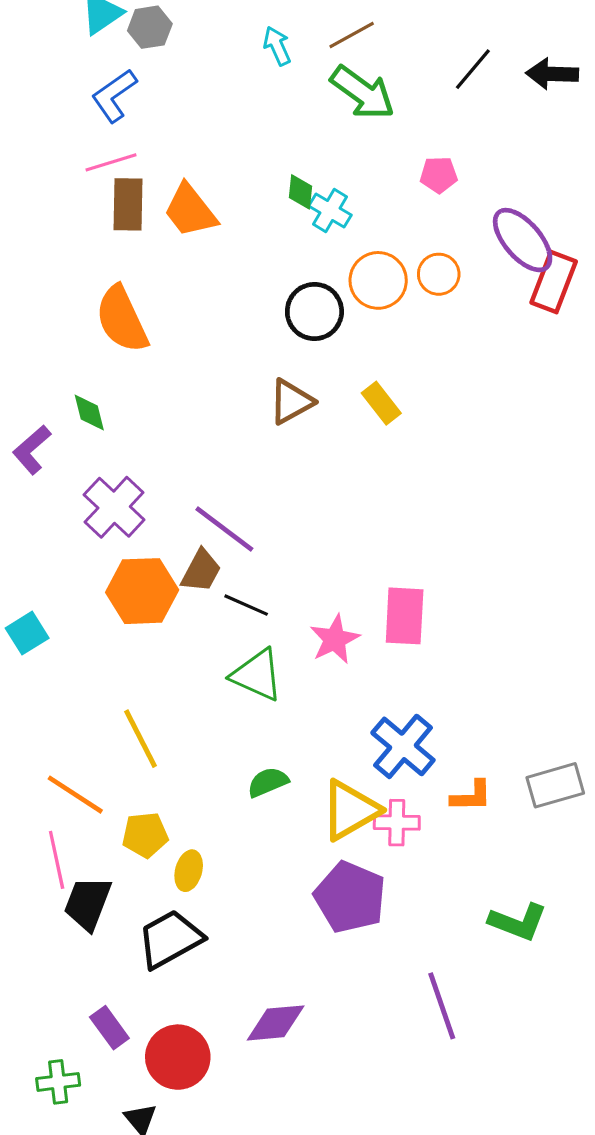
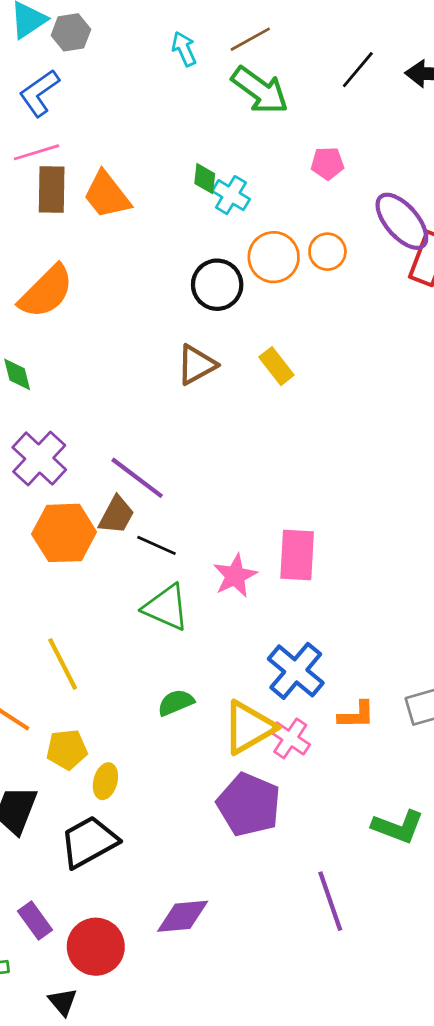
orange semicircle: (122, 319) -> (46, 292), turned -110
pink cross: (397, 823) -> (290, 738), turned 33

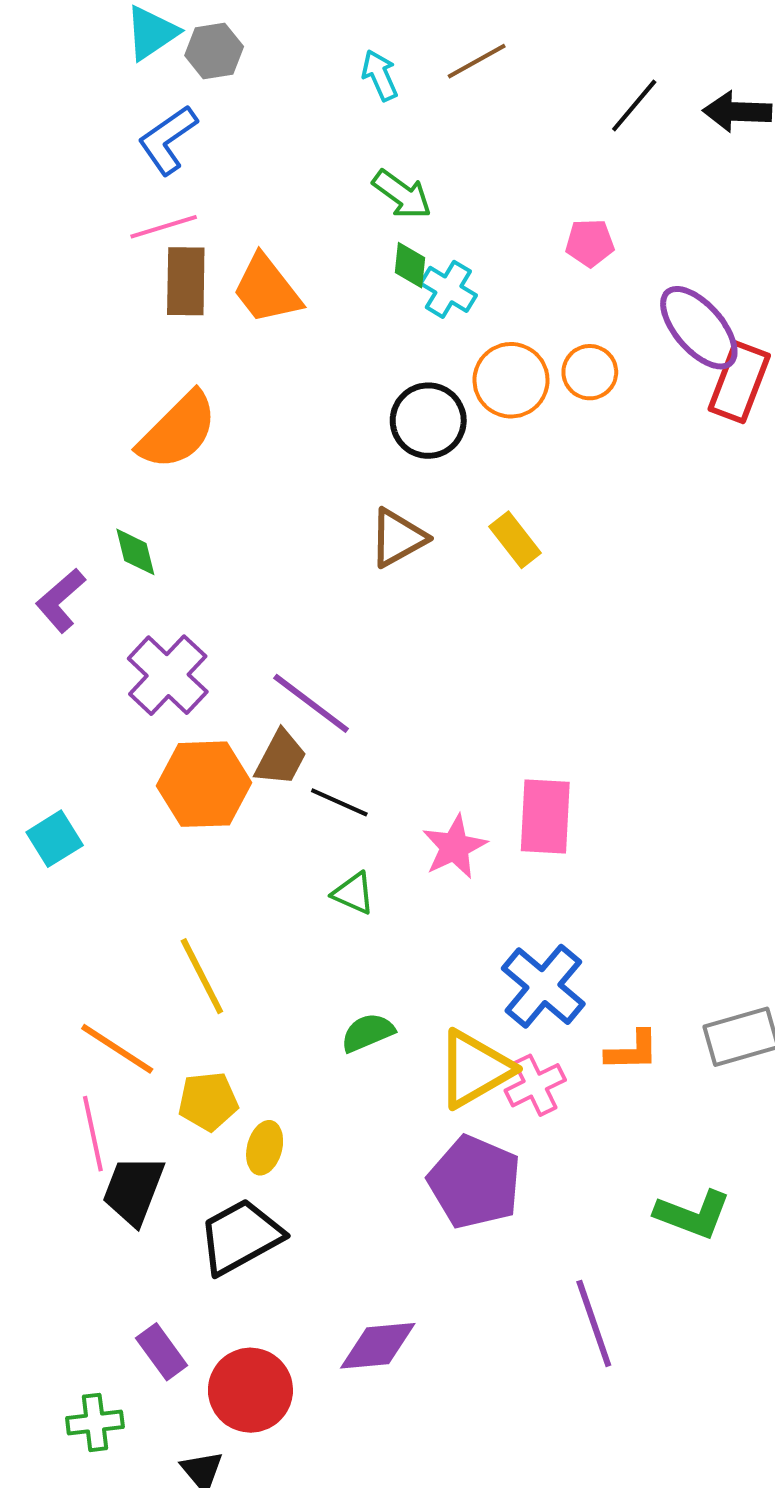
green arrow: (260, 90) -> (402, 194), moved, size x0.7
green triangle: (166, 607) -> (353, 893), size x0.6
pink cross: (290, 738) -> (535, 1085), turned 30

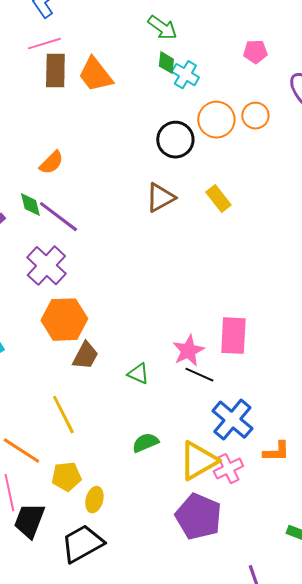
orange semicircle: (178, 431) -> (51, 163), moved, size x0.6
purple line: (311, 703) -> (58, 217), moved
brown trapezoid: (281, 758) -> (85, 356), moved
black line: (339, 802) -> (199, 375), moved

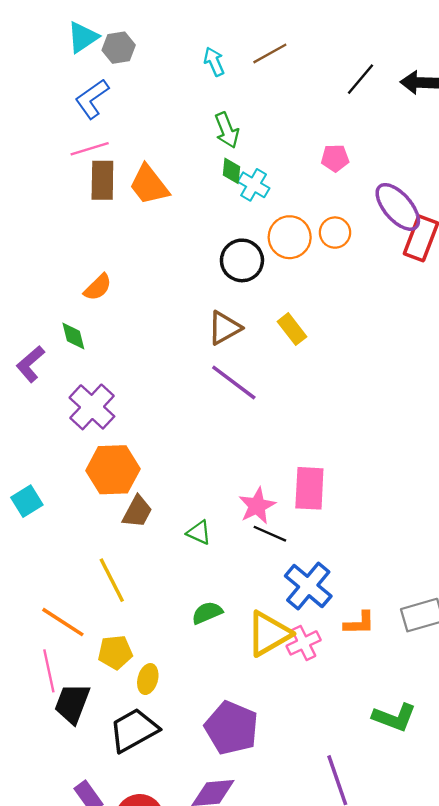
green arrow: (162, 28) -> (227, 130), turned 32
purple line: (58, 217) -> (234, 383), moved
purple pentagon: (198, 517) -> (231, 728), moved

